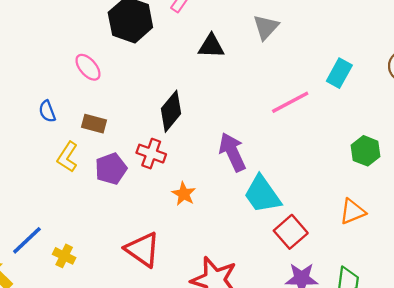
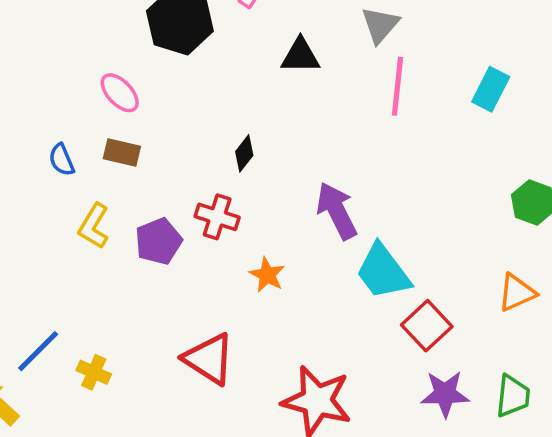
pink line: (290, 102) -> (397, 86), moved, turned -54
black diamond: (171, 111) -> (244, 153), size x0.6
brown rectangle: (94, 124) -> (122, 153), moved

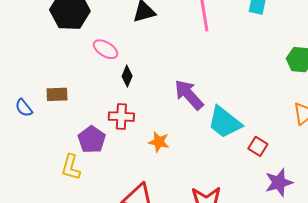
pink ellipse: (120, 93) -> (106, 49), moved
yellow L-shape: (94, 226) -> (71, 167), moved
red square: (427, 326) -> (258, 146), size x0.7

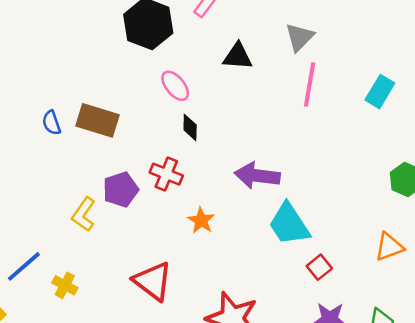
black diamond: (127, 76) -> (190, 127), turned -40
brown rectangle: (57, 94) -> (97, 120), size x1.5
purple arrow: (189, 95) -> (257, 176), turned -60

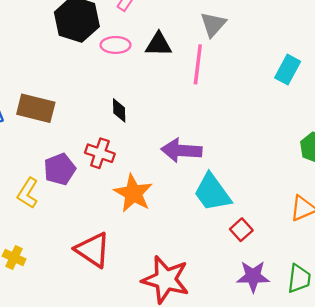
pink line: (310, 84) -> (198, 64), moved
pink ellipse: (175, 86) -> (116, 45), moved, turned -48
orange star: (201, 221) -> (133, 193), size x1.6

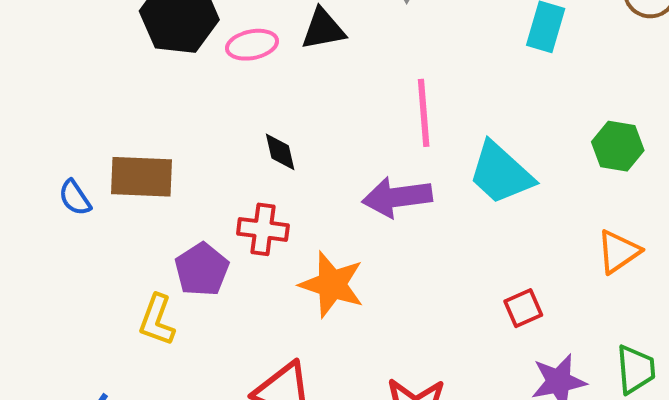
pink line: (198, 64) -> (424, 113), moved
cyan trapezoid: (212, 193) -> (501, 173), moved
red square: (241, 230) -> (523, 308), turned 30

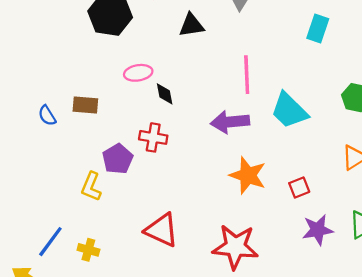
pink ellipse: (252, 45) -> (138, 73), moved
brown rectangle: (142, 177) -> (85, 105), size x0.7
orange star: (332, 284) -> (248, 175), moved

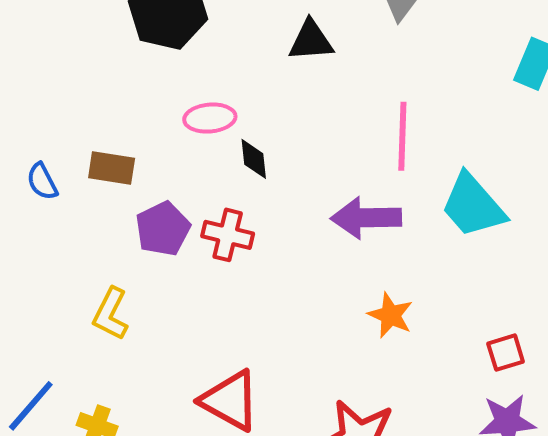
purple pentagon: (118, 159) -> (163, 229), moved
orange star: (248, 175) -> (391, 315), size x0.7
red square: (299, 188) -> (506, 353), moved

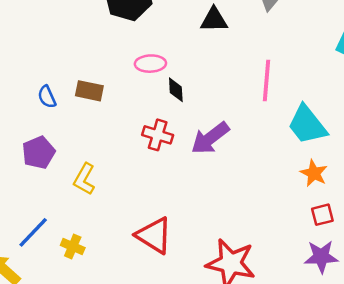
purple arrow: (366, 218) -> (210, 138), moved, turned -39
purple pentagon: (163, 229) -> (39, 153), moved
orange star: (391, 315) -> (314, 173), moved

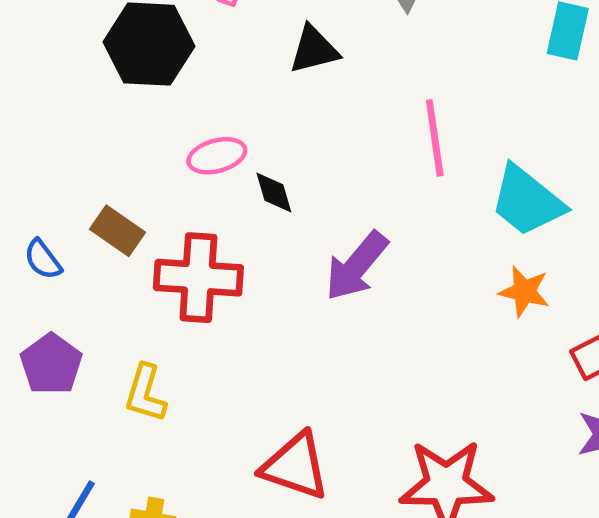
brown rectangle: (89, 91) -> (117, 231), turned 36
red cross: (158, 135) -> (198, 278), moved, size x1.5
orange star: (314, 173) -> (524, 291), moved

